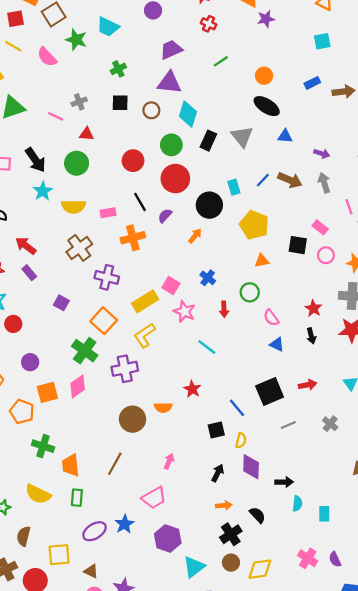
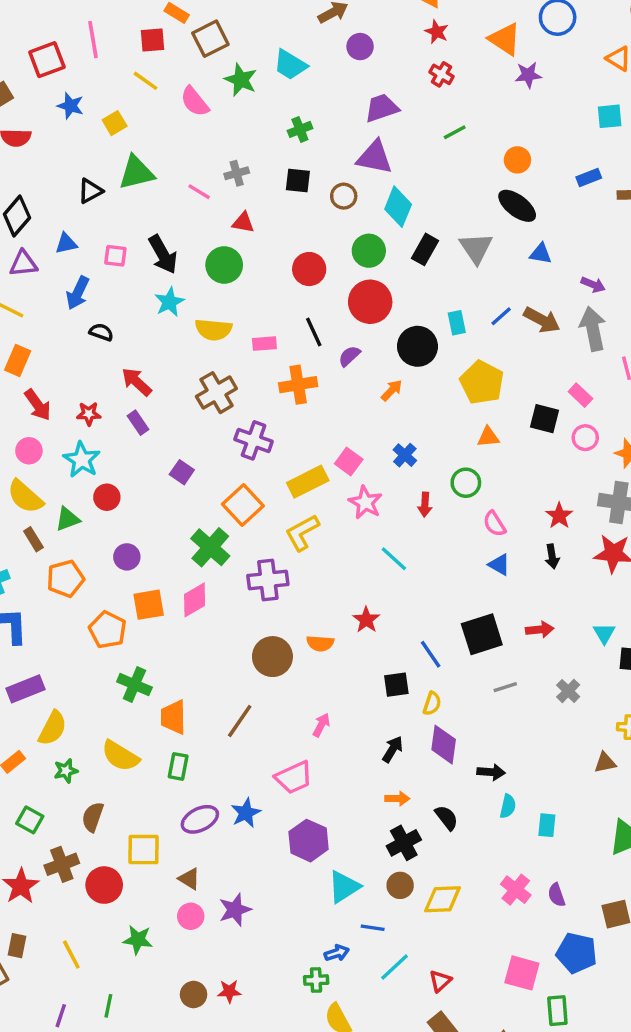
gray arrow: (324, 183) -> (593, 329), size x1.4

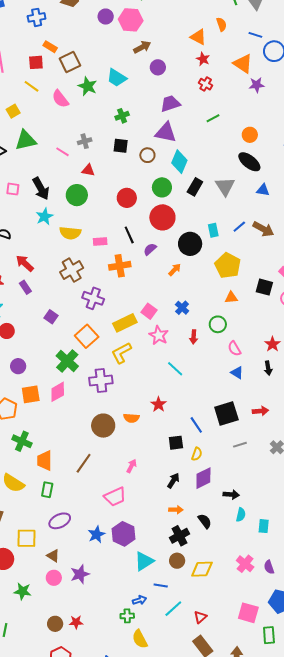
purple diamond: (444, 745) -> (203, 478), turned 55
blue star: (246, 813) -> (96, 534), moved

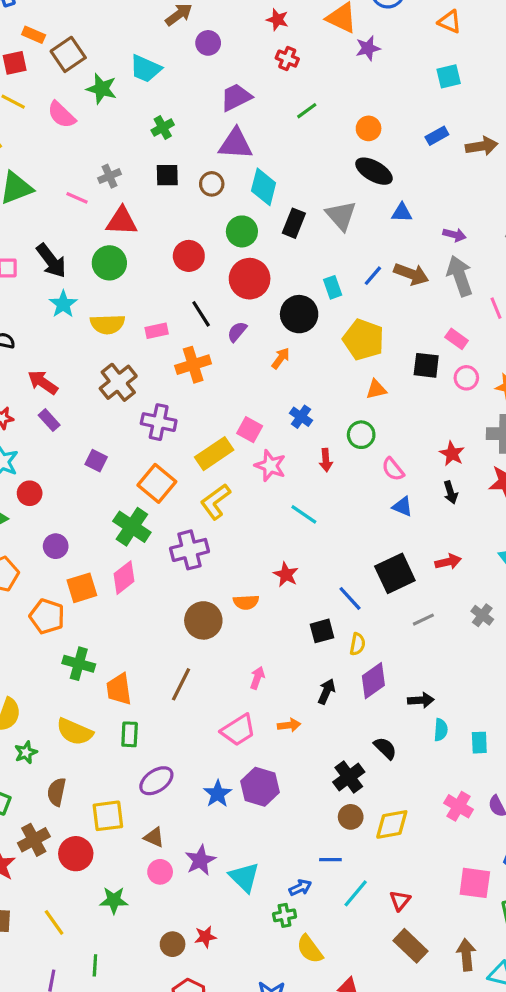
red triangle: (88, 170) -> (122, 221), size x1.5
orange arrow: (176, 510) -> (289, 725), moved
cyan triangle: (144, 561) -> (244, 877), moved, turned -35

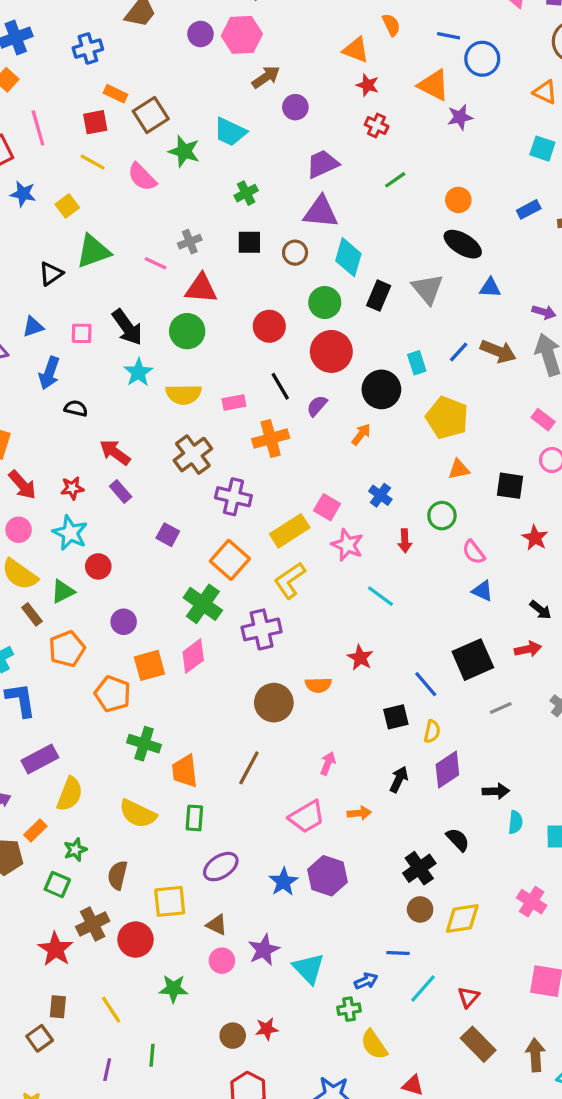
cyan square: (449, 76) -> (542, 149), turned 30
black square: (426, 365) -> (510, 486), moved
black arrow: (450, 492) -> (541, 610), moved, turned -35
green star: (26, 752) -> (75, 850), moved

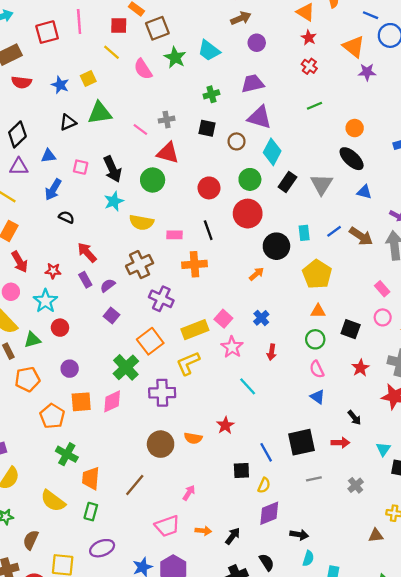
purple trapezoid: (323, 164) -> (253, 84), moved
blue star: (23, 194) -> (60, 85), moved
purple semicircle: (317, 406) -> (108, 285), moved
green circle: (442, 516) -> (315, 339), moved
black arrow: (399, 779) -> (233, 536), moved

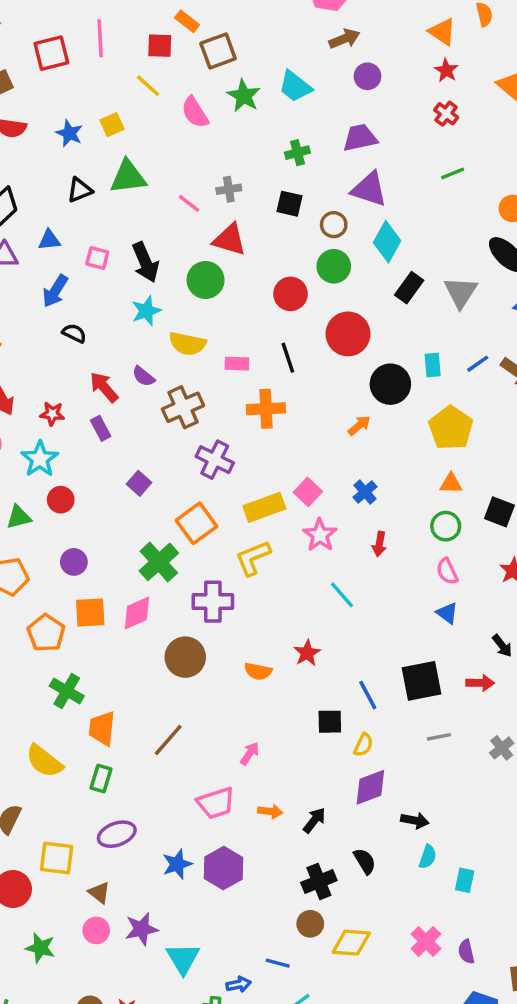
green circle: (250, 179) -> (334, 266), moved
purple semicircle: (108, 285) -> (143, 376), moved, turned -105
brown circle: (161, 444) -> (185, 657), moved

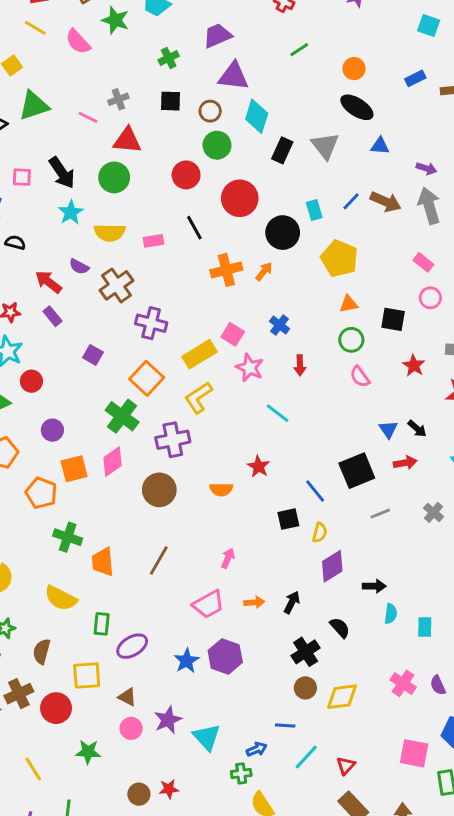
orange cross: (266, 409) -> (226, 270), moved
blue triangle: (447, 613) -> (388, 429), moved, turned 30
green rectangle: (101, 778) -> (102, 624), moved

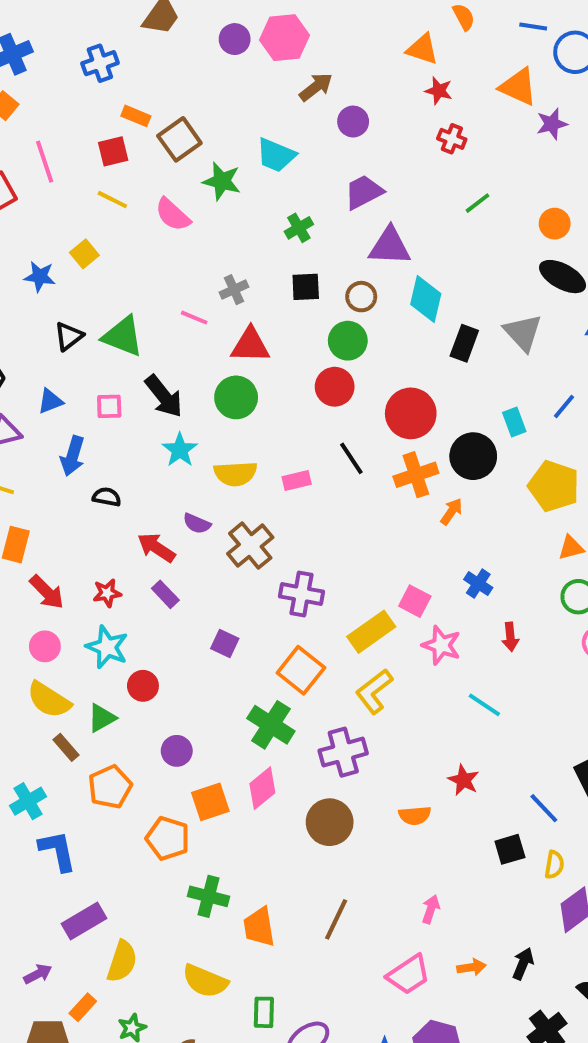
green triangle: (34, 106) -> (123, 336), moved, turned 44
green circle: (217, 145) -> (348, 341), moved
orange cross: (226, 270) -> (416, 475), moved

